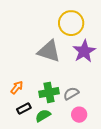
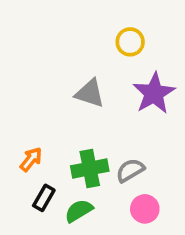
yellow circle: (71, 23) -> (130, 42), size x0.6
gray triangle: (49, 51) -> (90, 93), size x0.7
black rectangle: (24, 109) -> (44, 198), turned -32

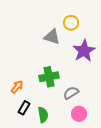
gray triangle: (90, 93) -> (52, 37), moved
green cross: (90, 169) -> (49, 77), moved
green semicircle: (79, 211) -> (43, 115), turned 112

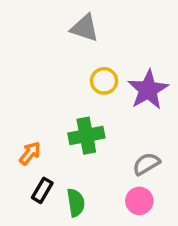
yellow circle: (71, 23) -> (104, 81), moved
gray triangle: (52, 37) -> (85, 28), moved
gray semicircle: (71, 93) -> (146, 164), moved

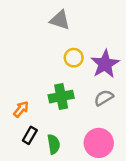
gray semicircle: (146, 164) -> (104, 98), moved
pink circle: (139, 201) -> (99, 143), size x1.5

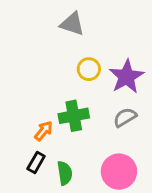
orange arrow: (21, 109) -> (44, 131), moved

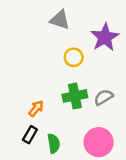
purple star: (126, 77) -> (105, 37), moved
green cross: (74, 116) -> (75, 96), moved

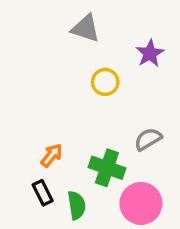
purple star: (105, 37) -> (150, 53), size x0.7
green cross: (75, 96) -> (107, 168), moved, turned 30
black rectangle: (30, 135) -> (43, 193), turned -56

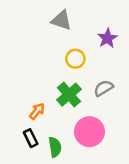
gray semicircle: (148, 139) -> (104, 88), moved
green cross: (107, 168) -> (69, 95), moved, turned 30
pink circle: (141, 203) -> (89, 132), moved

